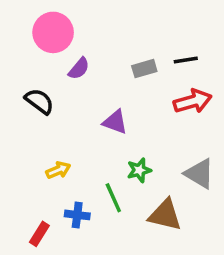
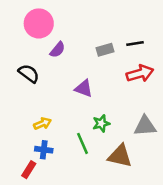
gray triangle: (199, 174) -> (145, 126), turned -35
blue cross: (77, 215) -> (44, 150), moved

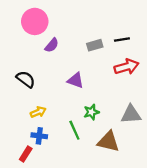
black semicircle: (29, 73) -> (26, 79), moved

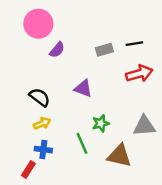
black semicircle: (26, 79) -> (40, 97), moved

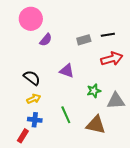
green star: (101, 123) -> (94, 91), moved

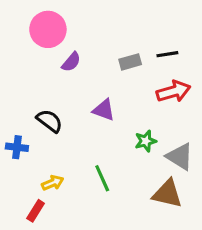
yellow arrow: (34, 99) -> (53, 183), moved
gray triangle: (116, 101) -> (180, 157), turned 36
blue cross: (35, 120) -> (17, 147), moved
brown triangle: (96, 125) -> (167, 194), moved

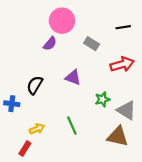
pink circle: (48, 29) -> (62, 21), moved
black line: (167, 54) -> (123, 27), moved
gray rectangle: (130, 62) -> (92, 44), turned 48
black semicircle: (50, 121) -> (35, 85), turned -96

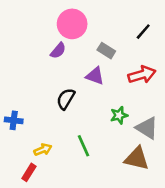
black line: (123, 27) -> (143, 32), turned -40
purple triangle: (73, 77) -> (95, 76), moved
black semicircle: (35, 85) -> (66, 99), moved

